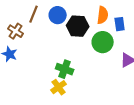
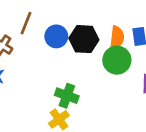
blue circle: (58, 15) -> (56, 36), moved
orange semicircle: (103, 15) -> (117, 38), moved

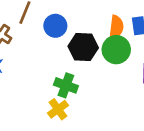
black hexagon: (84, 39) -> (83, 47), moved

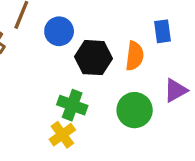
orange semicircle: (116, 27) -> (135, 56), moved
green circle: (116, 50) -> (135, 110), moved

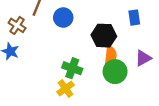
orange semicircle: (135, 56) -> (111, 56), moved
black hexagon: (94, 58) -> (104, 36), moved

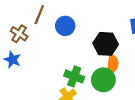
green circle: (115, 72) -> (103, 80), moved

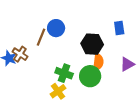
brown line: (39, 15) -> (41, 37), moved
brown cross: (19, 34) -> (20, 54), moved

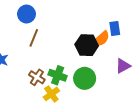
blue circle: (56, 28) -> (26, 14), moved
brown cross: (20, 54) -> (37, 77), moved
orange semicircle: (98, 62) -> (101, 39), moved, turned 42

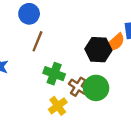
green cross: (58, 75) -> (54, 74), moved
brown cross: (37, 77) -> (78, 87), moved

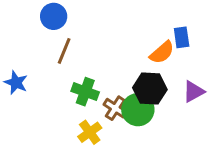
black hexagon: (98, 50) -> (150, 89), moved

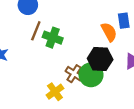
orange semicircle: (162, 52) -> (109, 32), turned -78
green cross: (85, 92) -> (53, 38), moved

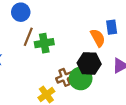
green cross: (53, 38) -> (44, 43), turned -30
brown cross: (74, 74) -> (65, 77), turned 35

